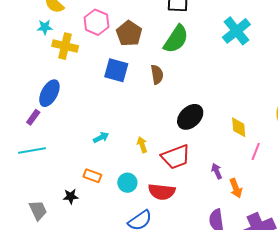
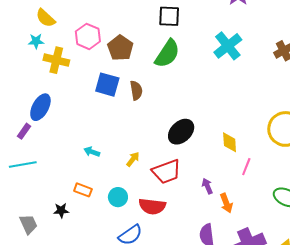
brown semicircle: (157, 74) -> (136, 90), moved
cyan arrow: (101, 137) -> (92, 152), turned -133
yellow arrow: (142, 145) -> (133, 159), turned 56

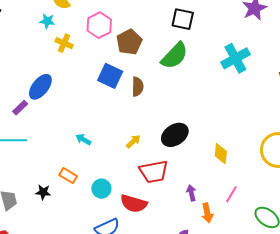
yellow cross: (56, 60) -> (64, 43), size x0.7
yellow arrow: (133, 159) -> (133, 141), moved
pink line: (246, 167) -> (231, 194), moved

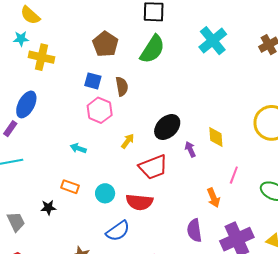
pink hexagon: (99, 25) -> (100, 110), moved
yellow cross: (64, 43) -> (41, 57), size x1.4
blue square: (110, 76) -> (93, 81), size x0.7
purple arrow: (191, 193) -> (190, 149), moved

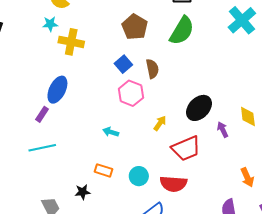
blue square: (93, 81) -> (123, 64), turned 36

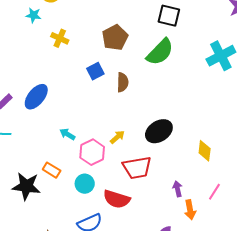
yellow cross: (71, 42) -> (60, 38), moved, size x0.7
blue ellipse: (57, 90) -> (36, 97), moved
pink hexagon: (131, 93) -> (92, 152), moved
purple arrow: (223, 130) -> (178, 189), moved
black star: (83, 192) -> (26, 186), size x1.8

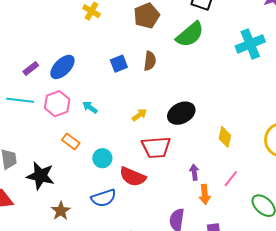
blue square: (95, 71) -> (119, 64), moved
pink hexagon: (92, 152) -> (57, 104), moved
black star: (26, 186) -> (40, 176), moved

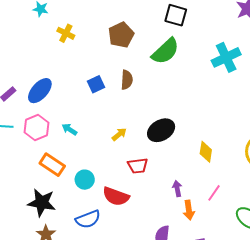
orange rectangle: (71, 142) -> (52, 165), size x1.4
red trapezoid: (156, 147) -> (138, 166), size x0.7
black star: (40, 176) -> (42, 203), moved

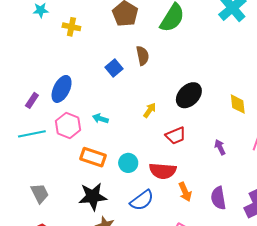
orange arrow: (189, 210) -> (185, 192), moved

